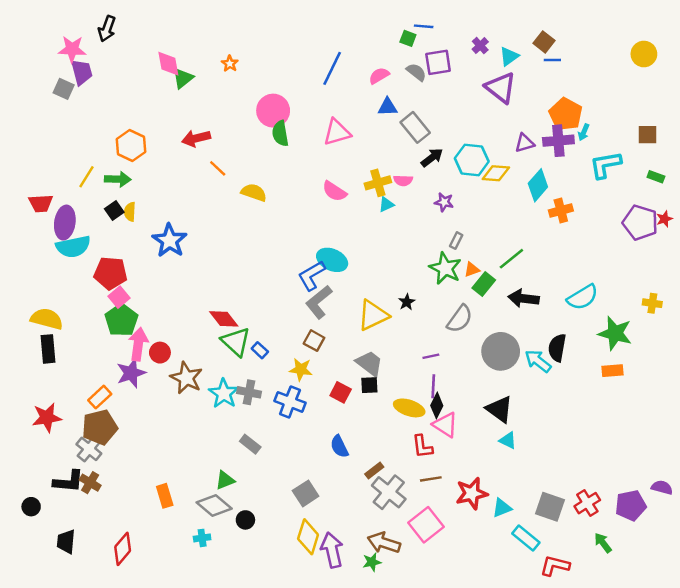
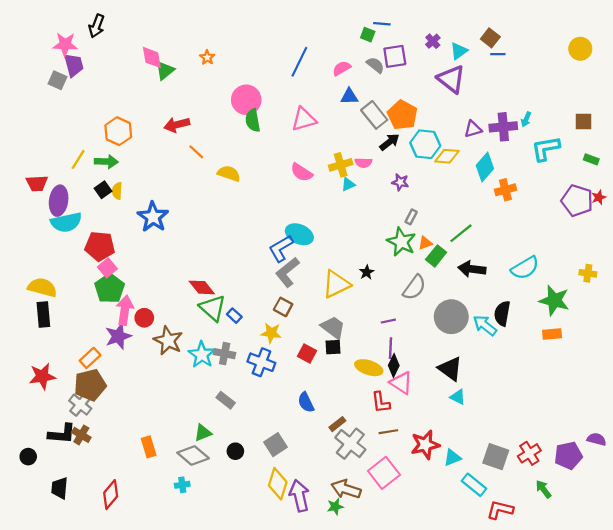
orange pentagon: (566, 114) -> (402, 115), moved
black circle: (245, 520) -> (235, 451), moved

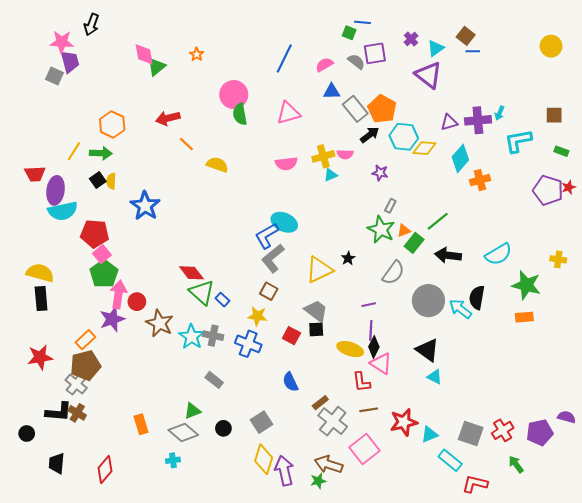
pink semicircle: (302, 172) -> (286, 164), turned -40

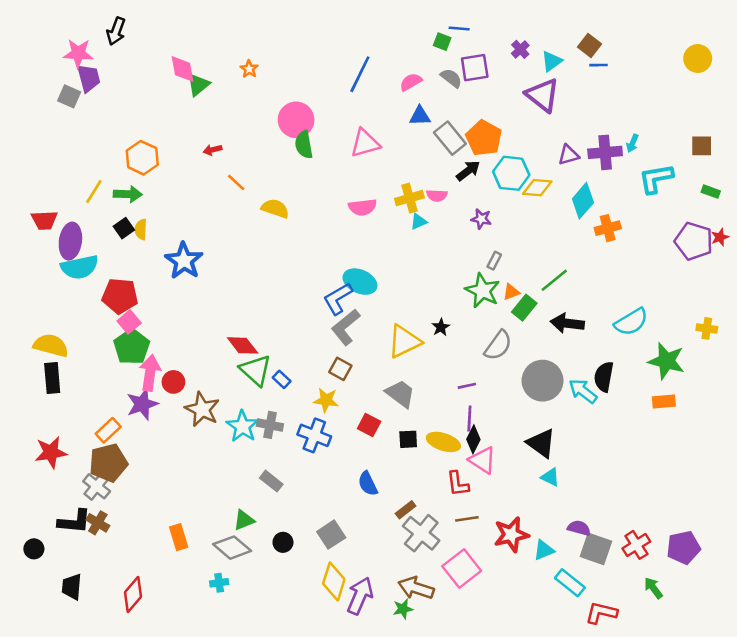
red arrow: (168, 118) -> (213, 150), size x0.6
black square: (316, 329) -> (408, 439), moved
purple semicircle: (567, 417) -> (579, 528), moved
purple arrow: (284, 471) -> (360, 596), turned 36

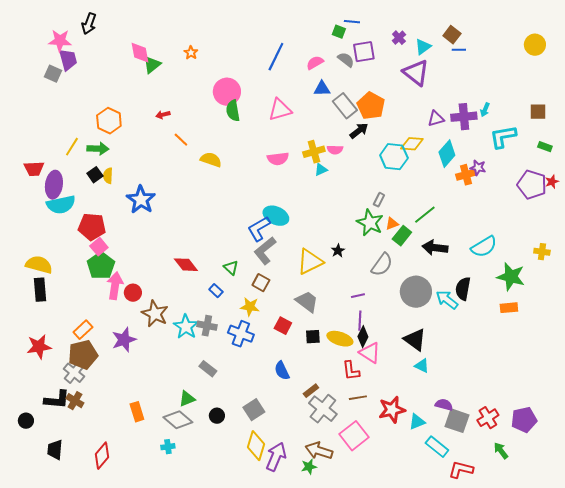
cyan hexagon: (511, 173) -> (394, 157), moved
purple star: (481, 219) -> (478, 168), moved
green triangle: (256, 370) -> (231, 268), moved, size x0.6
purple star: (142, 404) -> (124, 340), moved

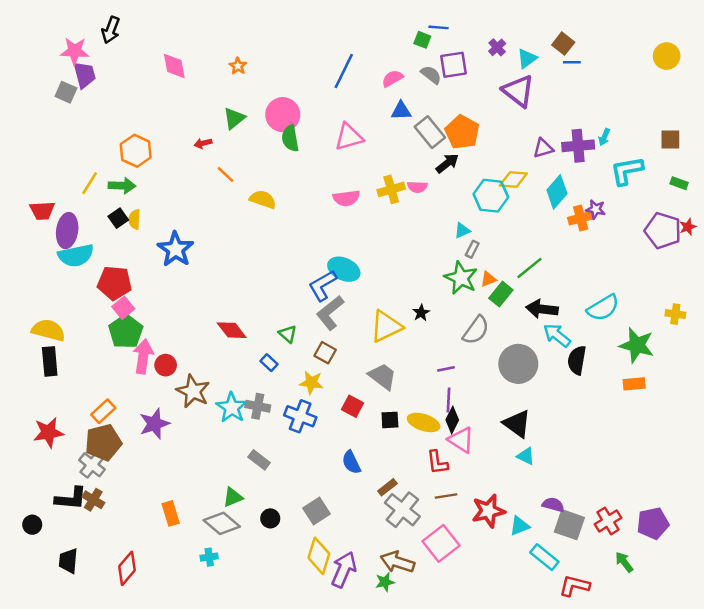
green triangle: (152, 65) -> (234, 118), moved
cyan triangle: (321, 170) -> (462, 231), moved
cyan arrow: (447, 300) -> (557, 335), moved

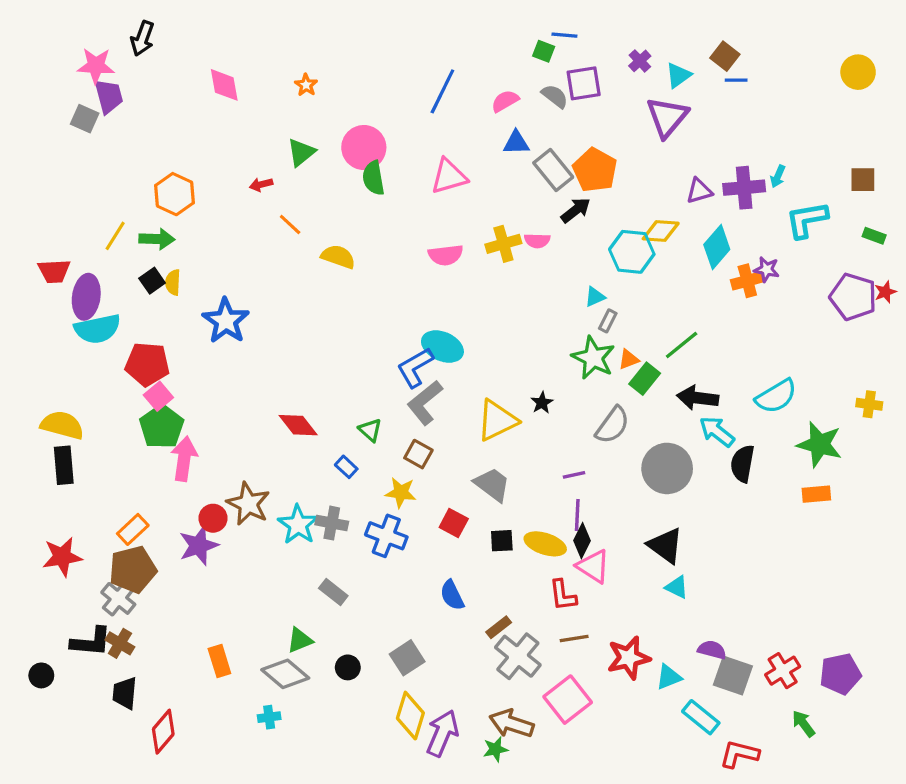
purple triangle: (518, 91) -> (667, 117), turned 32
red circle: (166, 365) -> (213, 518), moved
black trapezoid: (68, 561) -> (125, 693), moved

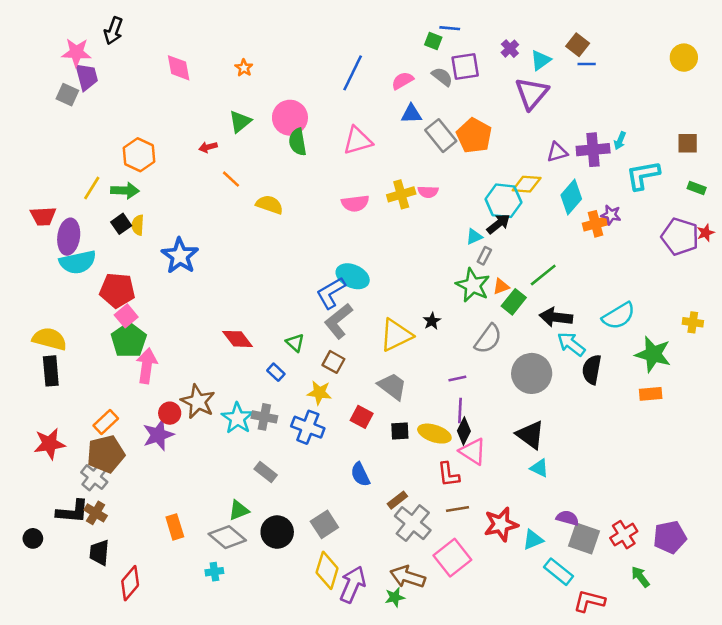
black arrow: (576, 210) -> (498, 224), moved
black circle: (348, 667) -> (277, 532), size x1.6

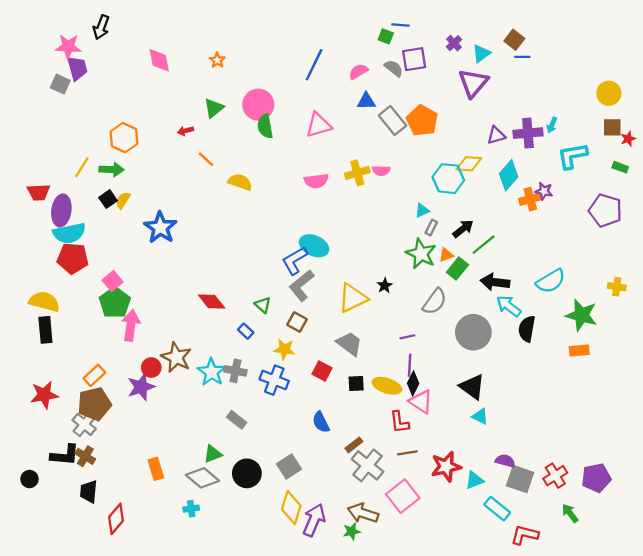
yellow circle: (684, 58) -> (609, 93), moved
black arrow: (498, 224) -> (463, 229), moved
yellow semicircle: (138, 225) -> (123, 200), turned 30
red star: (706, 233) -> (628, 139), moved
red pentagon: (117, 290) -> (73, 258), moved

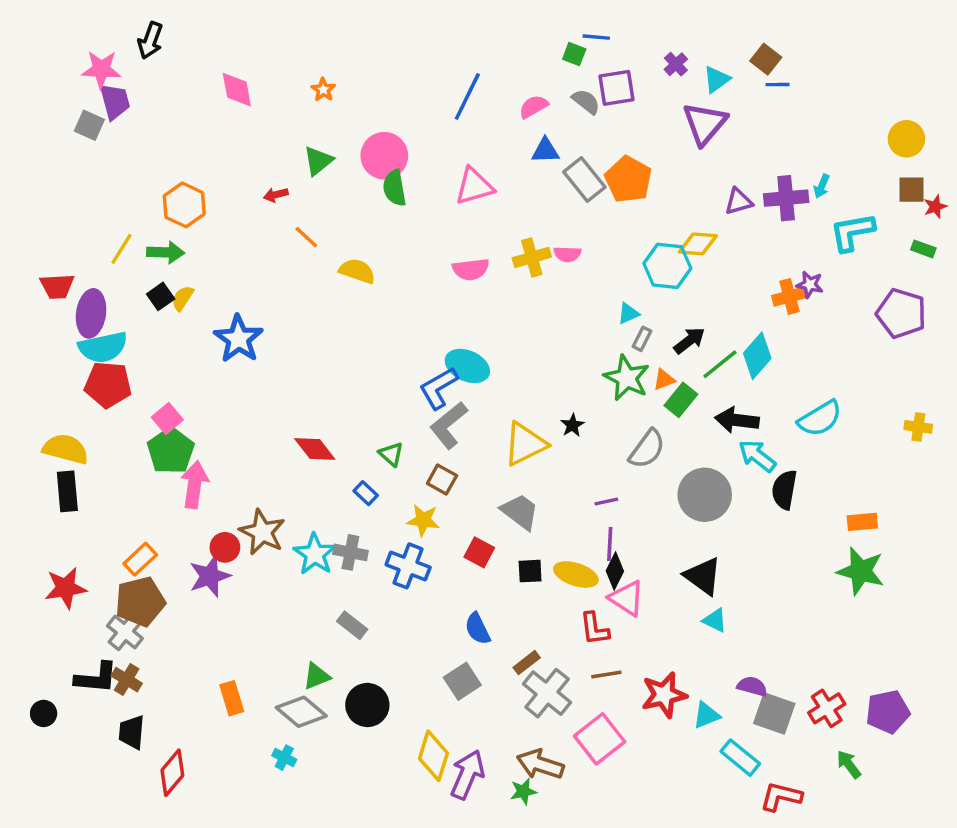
cyan diamond: (509, 175) -> (757, 356), moved
green star: (581, 315) -> (861, 571), moved
gray square: (289, 467) -> (462, 681), moved
cyan cross: (191, 509) -> (284, 758), turned 35

